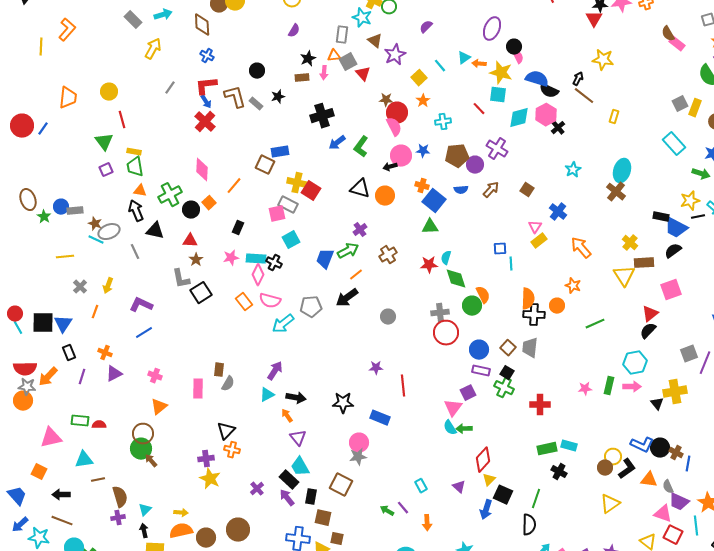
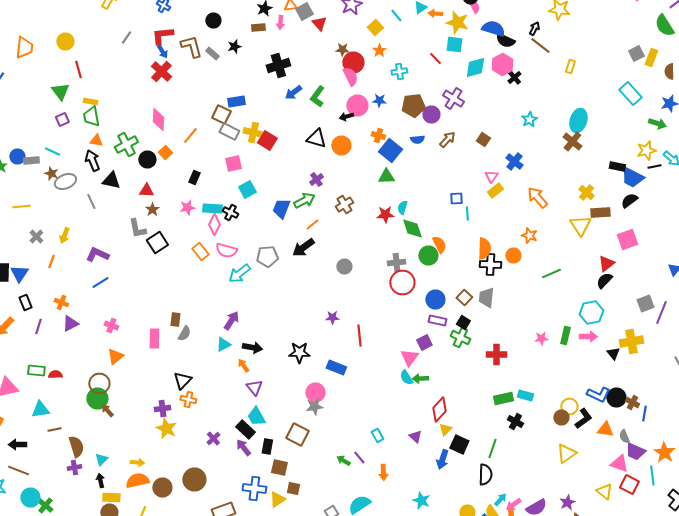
gray rectangle: (288, 205) -> (229, 132), moved
cyan line: (96, 240) -> (52, 152), moved

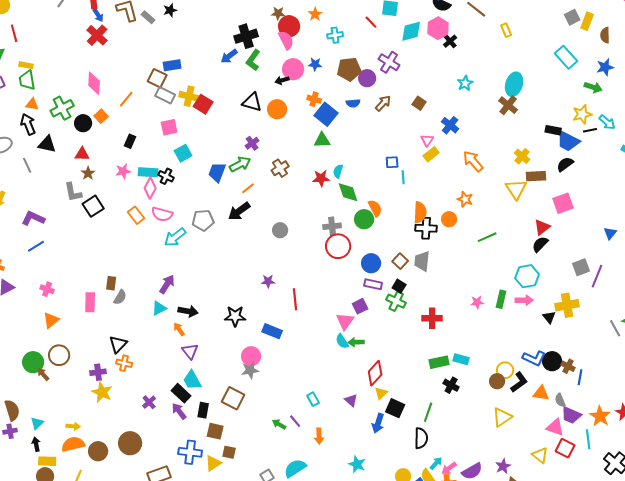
black cross: (278, 66) -> (246, 36), moved
yellow rectangle: (570, 66) -> (506, 30), turned -40
brown circle: (99, 384) -> (59, 355), moved

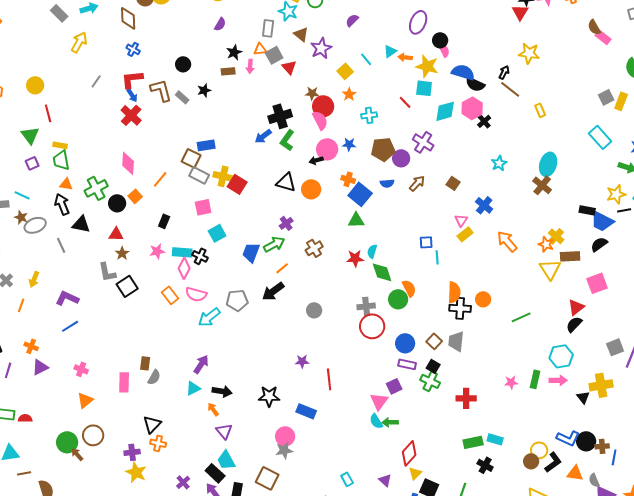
orange star: (465, 199) -> (546, 244), moved
brown cross: (568, 366) -> (602, 446), turned -32

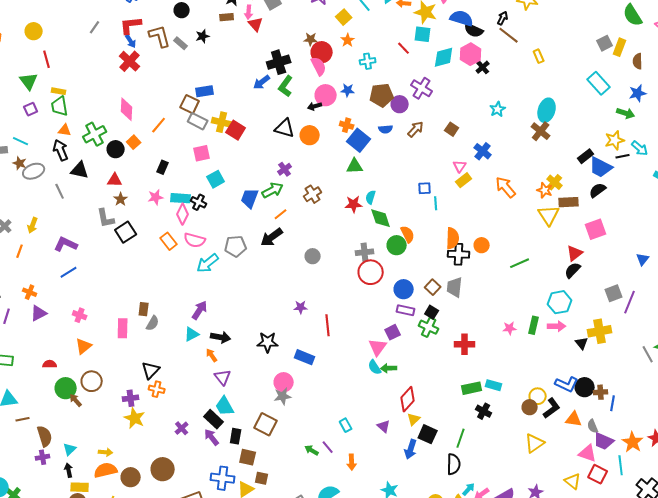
red triangle: (289, 67) -> (256, 24), moved
black rectangle: (587, 210) -> (586, 156), turned -49
red semicircle: (25, 418) -> (50, 364), moved

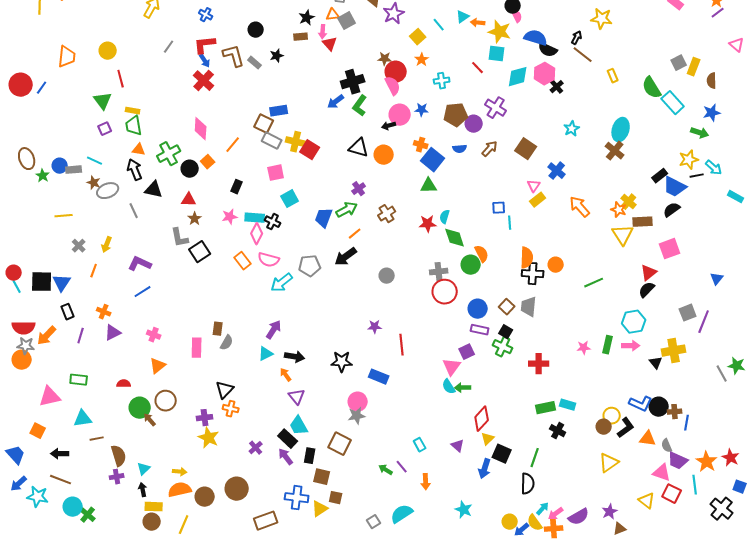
green semicircle: (633, 15) -> (652, 88), moved
brown square: (452, 129) -> (526, 149), size x1.5

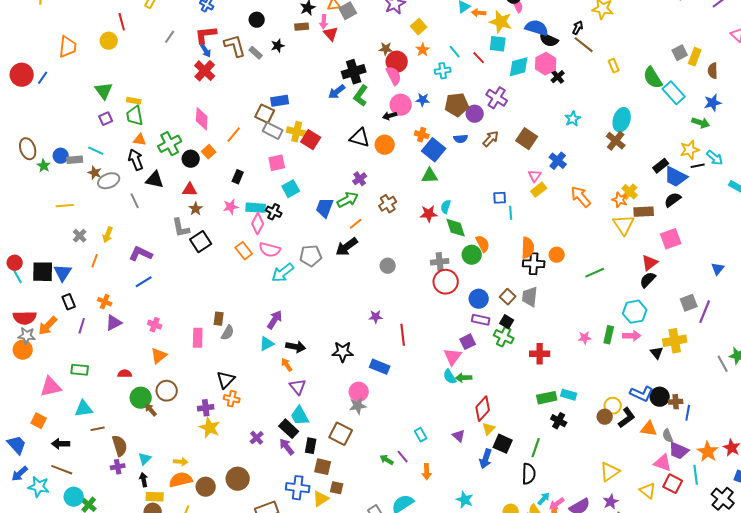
cyan line: (439, 25) -> (455, 52), moved
red line: (121, 79) -> (122, 22), moved
yellow triangle: (609, 463) -> (610, 472), moved

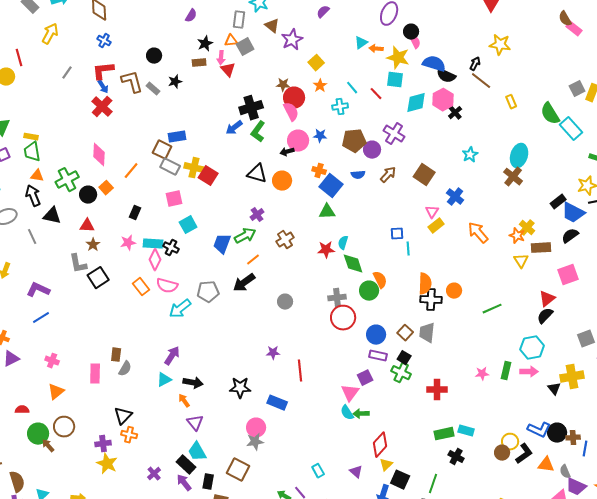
yellow triangle: (624, 225) -> (521, 261), size x0.7

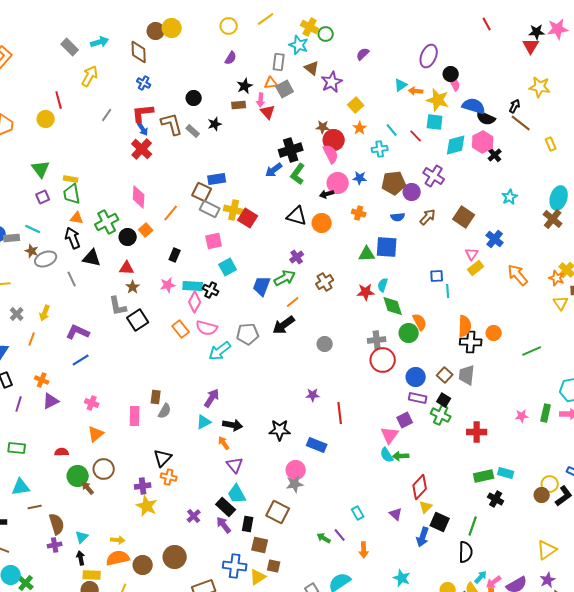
blue square: (331, 186) -> (387, 247), moved, turned -35

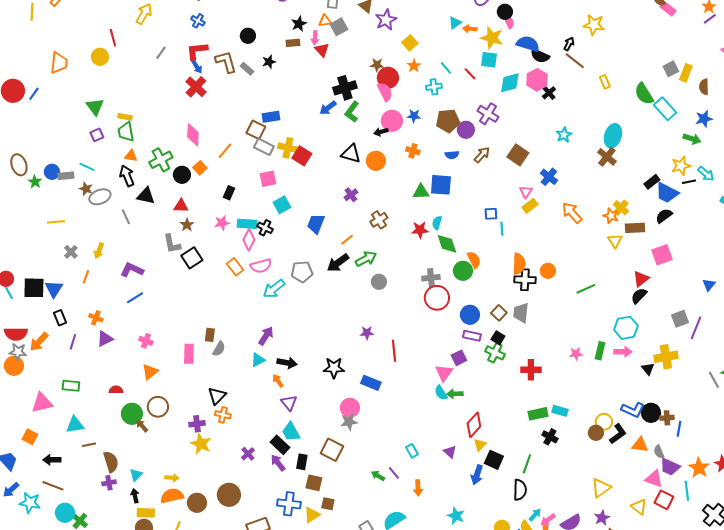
green arrow: (285, 278) -> (366, 259), moved
pink semicircle: (207, 328) -> (261, 266), turned -30

